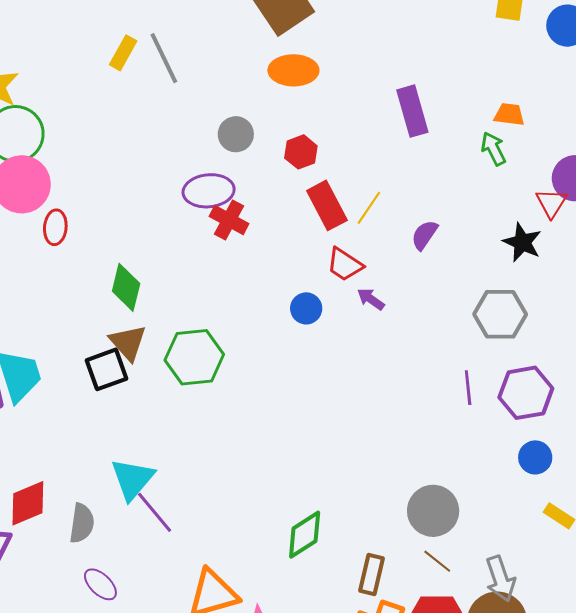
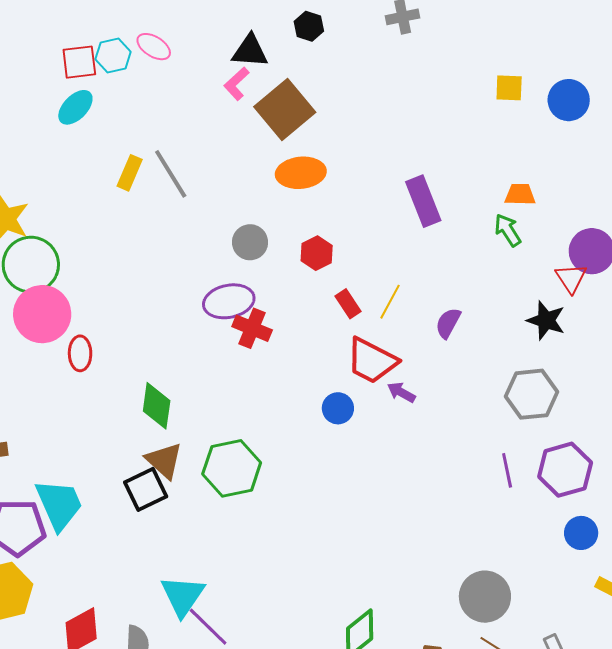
red rectangle: (327, 205) -> (348, 304), size x0.6
red trapezoid: (345, 265) -> (372, 361), size x1.4

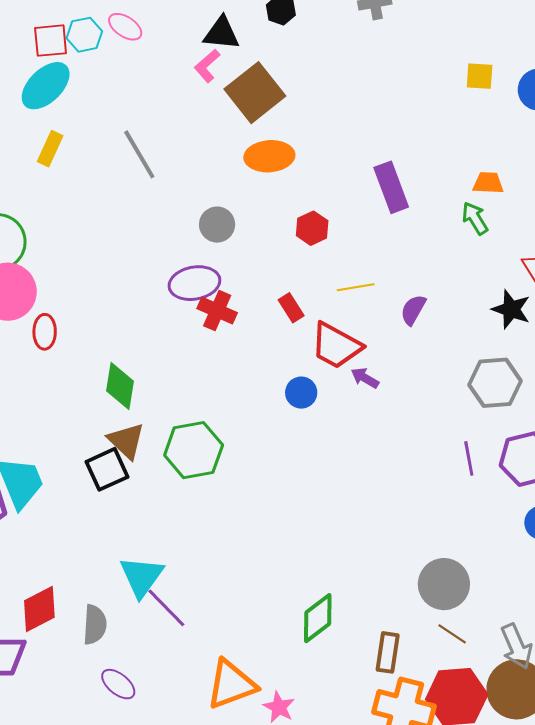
cyan ellipse: (75, 107) -> (46, 86), size x1.4
yellow rectangle: (130, 173) -> (50, 149), moved
red hexagon: (317, 253) -> (312, 228), moved
yellow line: (390, 302) -> (356, 287), turned 51
red rectangle: (348, 304) -> (291, 308), moved

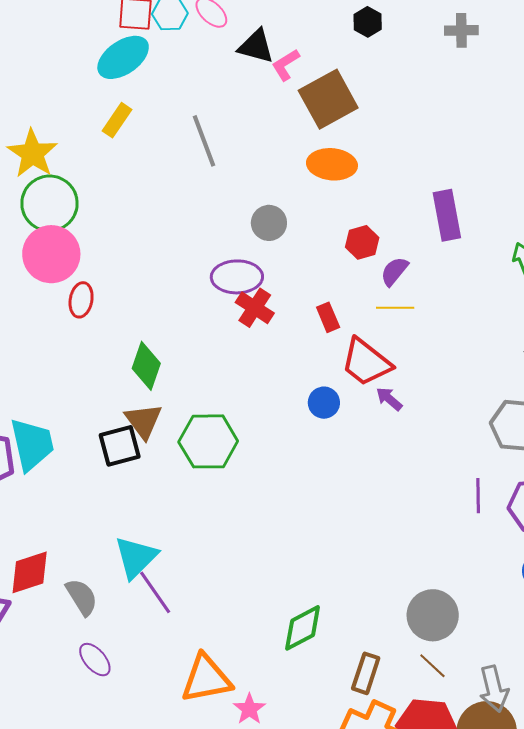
black triangle: (221, 33) -> (256, 46), moved
purple semicircle: (413, 310) -> (394, 271), moved
gray semicircle: (95, 625) -> (82, 597), turned -45

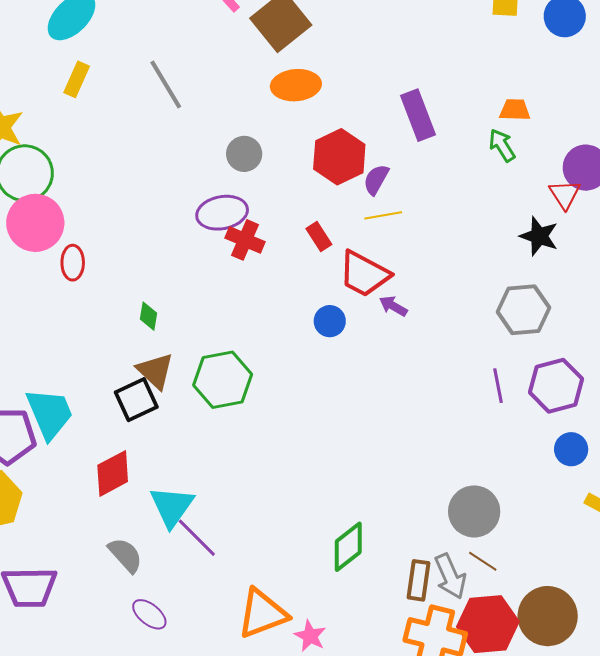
red hexagon: (362, 242) -> (339, 157), size x1.6
green diamond: (146, 366) -> (148, 316), size x0.6
red diamond: (30, 572) -> (113, 473), moved
gray arrow: (494, 689) -> (450, 576), moved

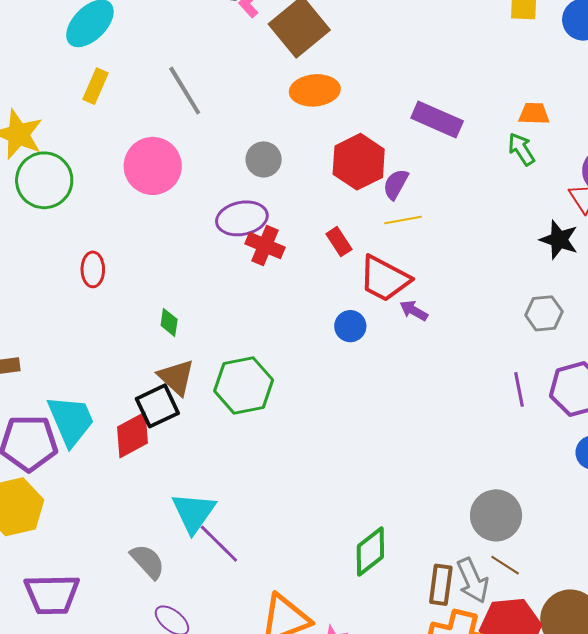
purple rectangle: (418, 115) -> (437, 119), turned -45
pink circle: (35, 223) -> (153, 166), moved
gray hexagon: (523, 310) -> (544, 313), size x0.7
red diamond: (113, 473) -> (132, 435), moved

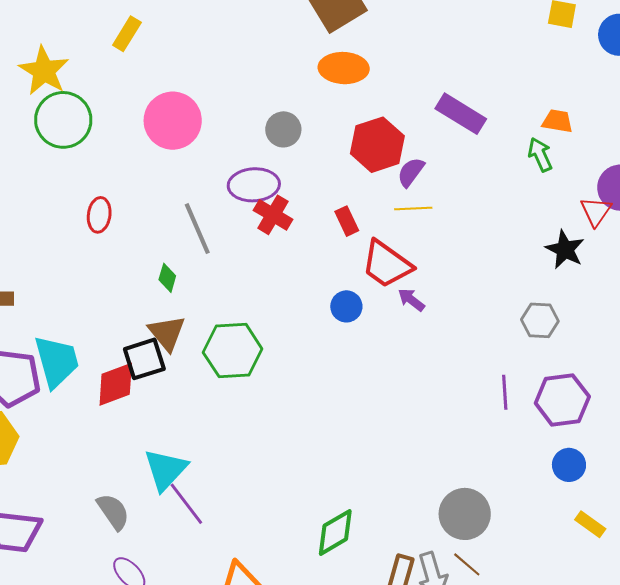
gray line: (185, 91) -> (197, 229), moved

